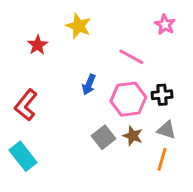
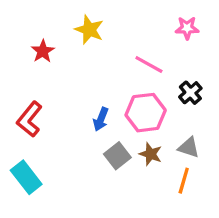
pink star: (165, 25) -> (187, 28), turned -30
blue arrow: (89, 85) -> (101, 119), moved
black cross: (162, 95) -> (190, 93), moved, turned -36

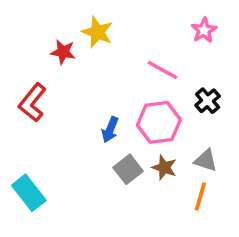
pink star: (187, 28) -> (204, 30), turned -30
red star: (43, 51) -> (63, 52), moved, turned -30
red L-shape: (30, 119) -> (32, 103), moved

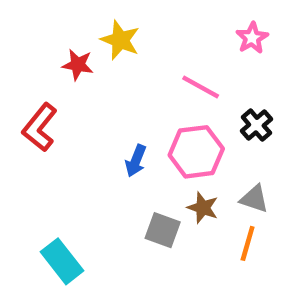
gray square: (128, 169) -> (163, 230), moved, turned -32
cyan rectangle: (29, 193) -> (62, 261), moved

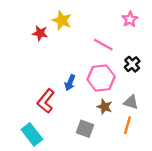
red L-shape: (40, 127) -> (46, 101), moved
gray square: (163, 230) -> (85, 129), moved

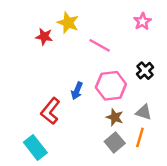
pink line: (103, 45) -> (100, 45), moved
gray square: (85, 129) -> (115, 142), moved, turned 30

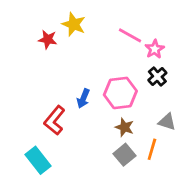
pink star: (142, 21) -> (155, 49), moved
pink line: (100, 45) -> (130, 35), moved
gray triangle: (144, 112) -> (167, 122), moved

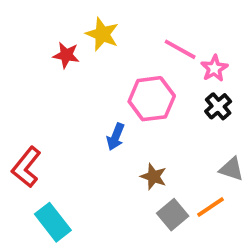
pink hexagon: (120, 93) -> (152, 99), moved
red L-shape: (55, 120) -> (26, 167), moved
brown star: (124, 127) -> (154, 177), moved
orange line: (152, 149) -> (211, 207), turned 40

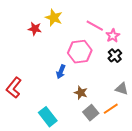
cyan rectangle: (53, 222) -> (48, 117), moved

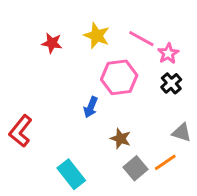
yellow star: (54, 18) -> (97, 36), moved

